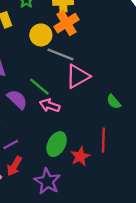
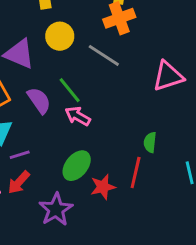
yellow circle: (41, 35) -> (60, 36), moved
pink triangle: (78, 76) -> (168, 76), moved
green semicircle: (114, 102) -> (150, 142), moved, turned 35

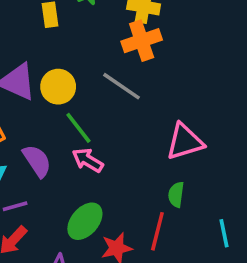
yellow circle: (60, 36) -> (58, 87), moved
pink triangle: (168, 76) -> (185, 142), moved
purple semicircle: (39, 100) -> (37, 161), moved

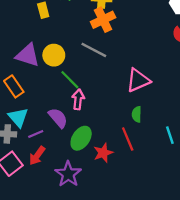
pink arrow: (88, 160) -> (78, 99), turned 72
purple semicircle: (37, 161) -> (58, 118), moved
red line: (157, 231) -> (128, 139), turned -30

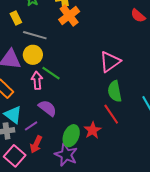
gray line: (94, 50) -> (35, 35), moved
pink arrow: (78, 99) -> (37, 80), moved
green semicircle: (137, 114) -> (115, 91), size x1.5
green ellipse: (81, 138) -> (71, 136), moved

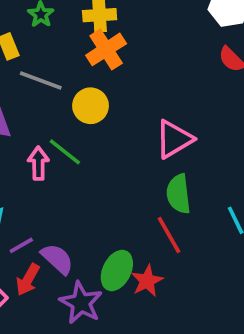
yellow circle: (33, 55) -> (90, 106), moved
purple semicircle: (47, 108) -> (57, 259), moved
red star: (93, 130) -> (147, 281), moved
green ellipse: (71, 136) -> (117, 270), moved

